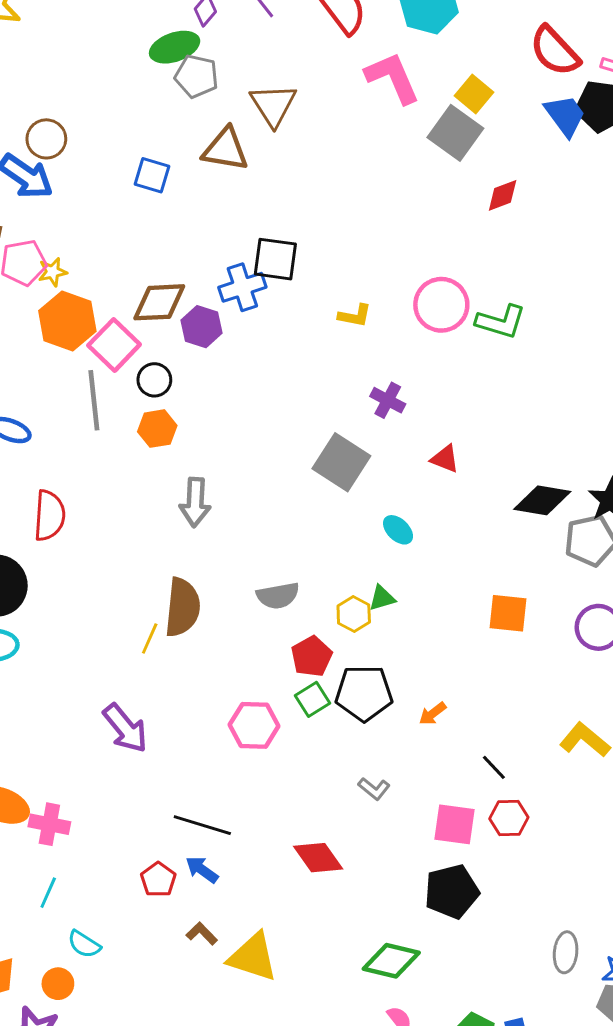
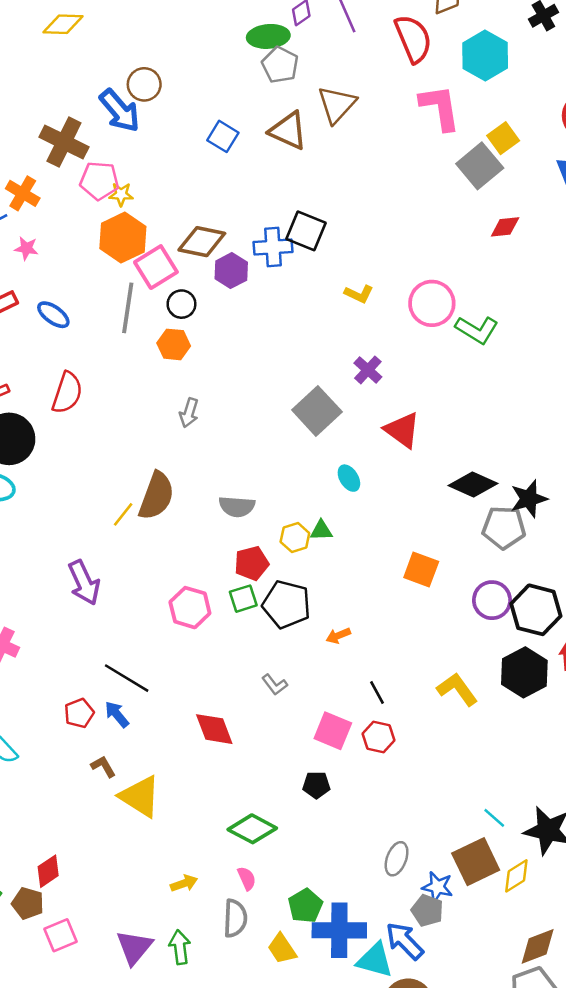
red triangle: (445, 459) -> (402, 430), size x1.5
gray arrow: (195, 502) -> (189, 413), size x0.7
black pentagon: (452, 891) -> (316, 785), size x0.6

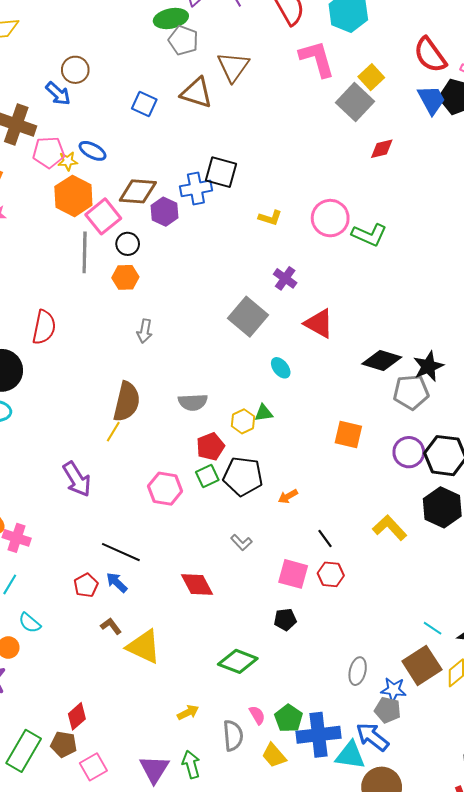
blue arrow: (120, 111) -> (58, 94), size x0.7
blue ellipse: (53, 315) -> (93, 151), moved
yellow line: (123, 514) -> (113, 432), moved
pink semicircle: (247, 878) -> (257, 715), moved

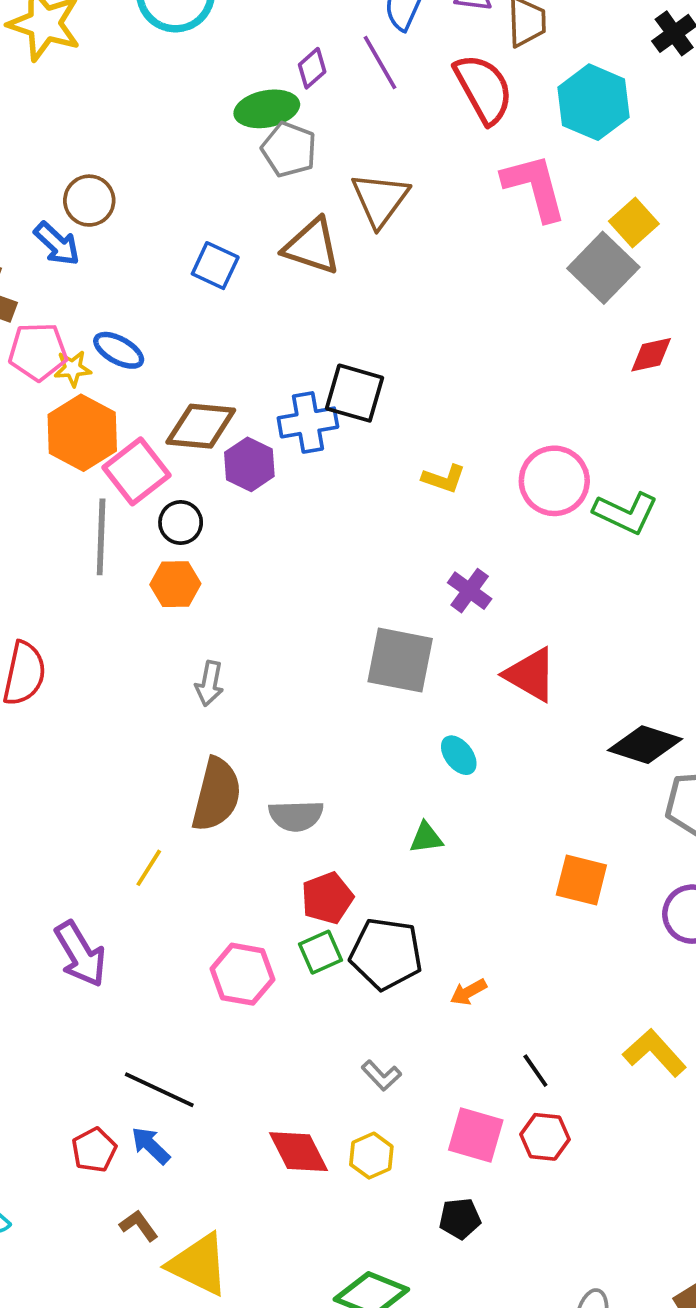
gray square: (248, 317) -> (400, 660), turned -30
brown semicircle: (127, 402) -> (217, 795), moved
yellow hexagon: (243, 421) -> (371, 1156), moved

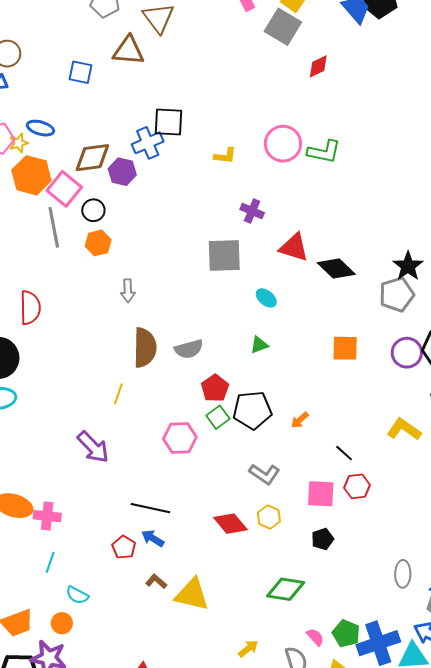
black diamond: (645, 745) -> (336, 268), moved, turned 39
gray L-shape: (381, 1075) -> (264, 474), size x1.4

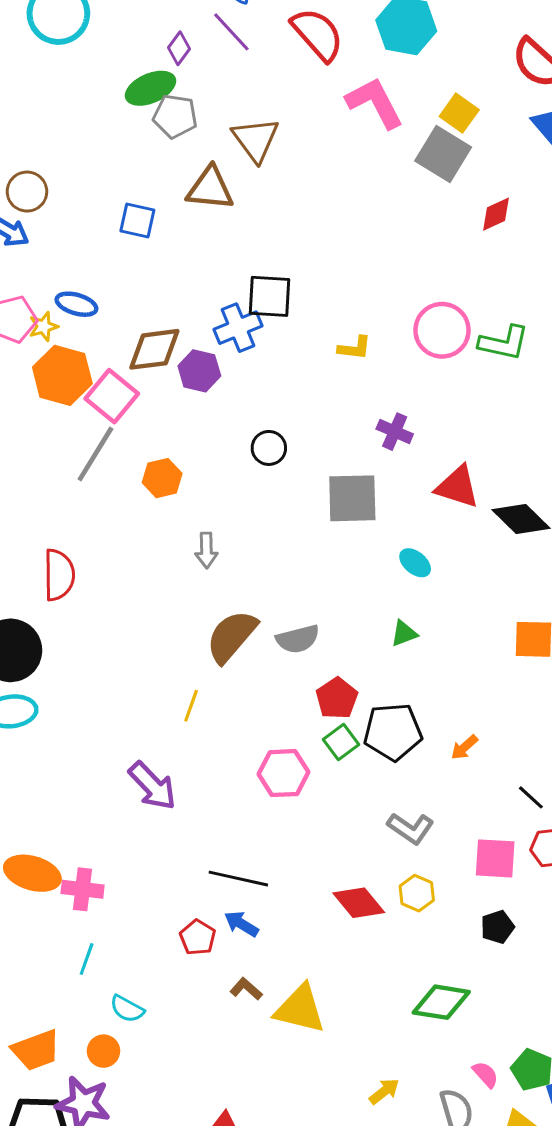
black circle: (93, 210) -> (269, 448), moved
gray line: (54, 227) -> (95, 454), turned 42
brown semicircle: (145, 348) -> (232, 636), turned -141

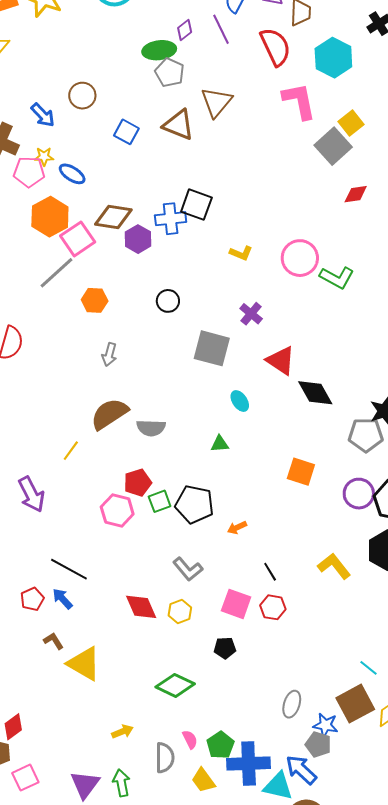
brown circle: (27, 192) -> (82, 96), moved
yellow star: (43, 327) -> (44, 156), moved
red pentagon: (337, 698) -> (138, 483), moved

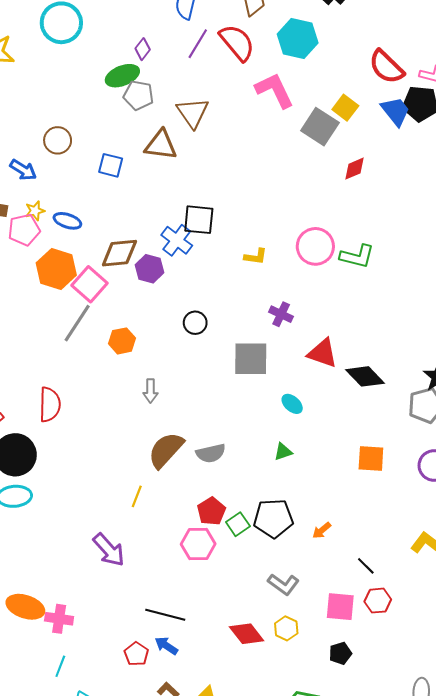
purple line: (221, 29) -> (198, 44), moved, turned 72
yellow square: (351, 123) -> (345, 108), moved
blue cross: (171, 219) -> (177, 240), turned -32

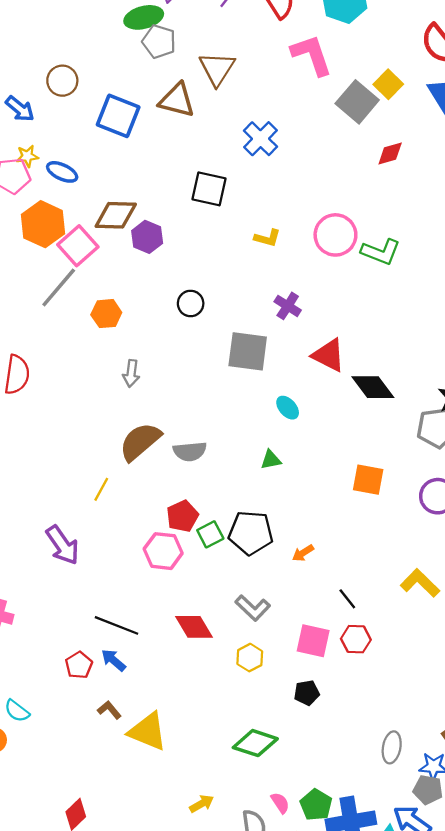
blue square: (111, 165) -> (118, 116), size x1.5
blue cross: (177, 240) -> (261, 139), moved
red diamond: (247, 634) -> (194, 627), moved

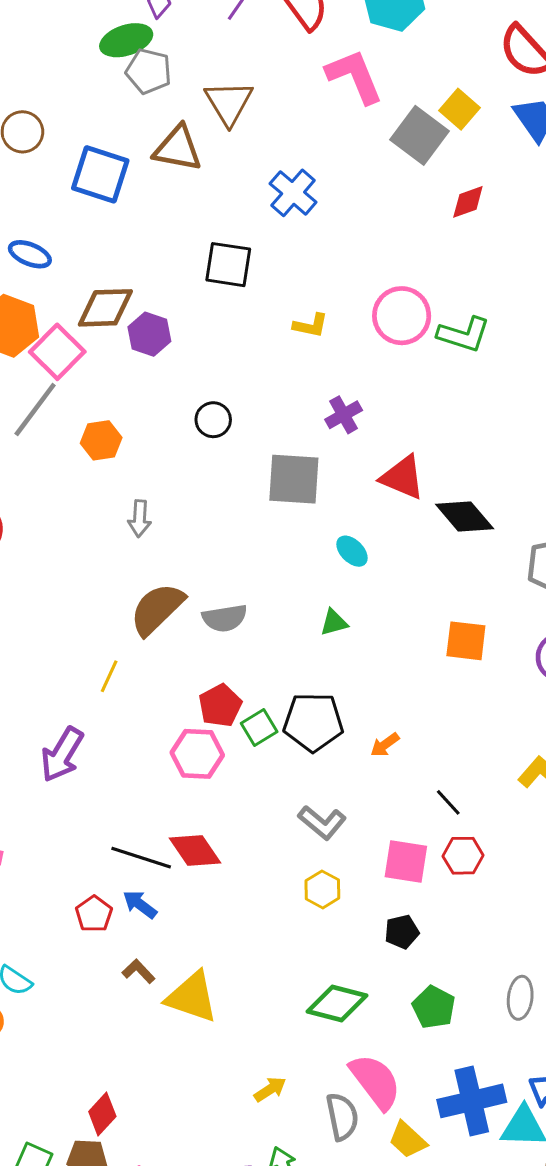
purple cross: (288, 306) -> (344, 415), turned 32
purple arrow: (63, 545) -> (62, 754), turned 69
red diamond: (194, 627) -> (195, 851), moved
pink semicircle: (280, 803) -> (375, 1082), size x2.0
green pentagon: (316, 805) -> (434, 1007), moved

